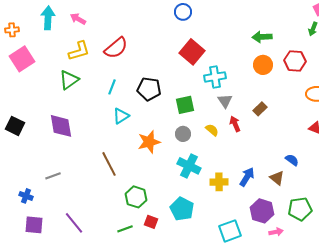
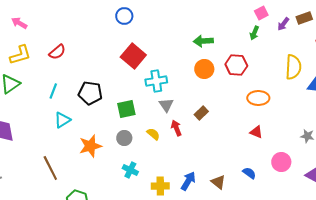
red semicircle: (116, 48) -> (57, 52), size x0.7
blue semicircle: (292, 160) -> (249, 173), moved
cyan cross: (189, 166) -> (130, 170), size x0.7

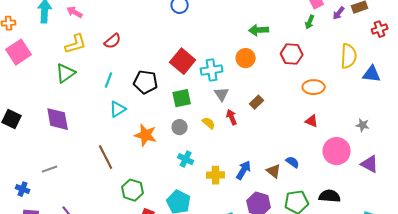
red square: (133, 56) -> (183, 61), moved
orange circle: (204, 69) -> (246, 58), moved
orange star: (90, 146) -> (146, 135), turned 30
pink circle: (281, 162) -> (337, 151), size x1.4
blue semicircle: (249, 173) -> (293, 162), moved

